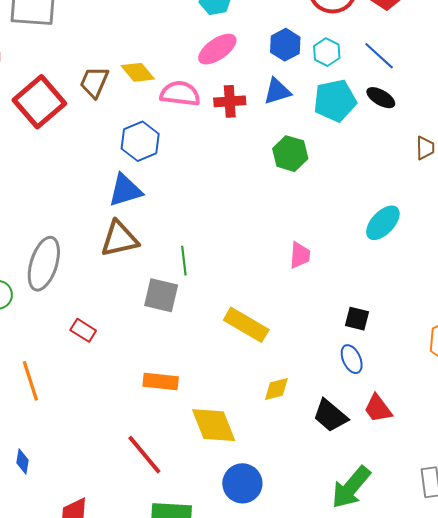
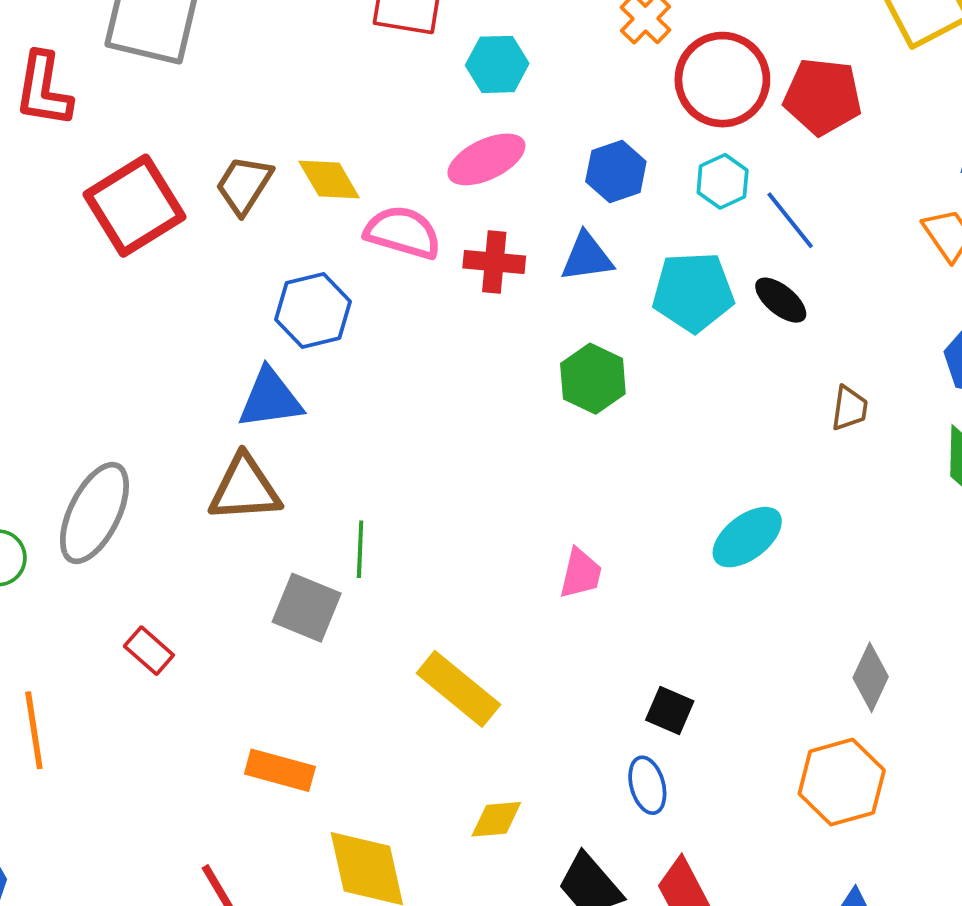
cyan hexagon: (327, 52) -> (723, 181), moved

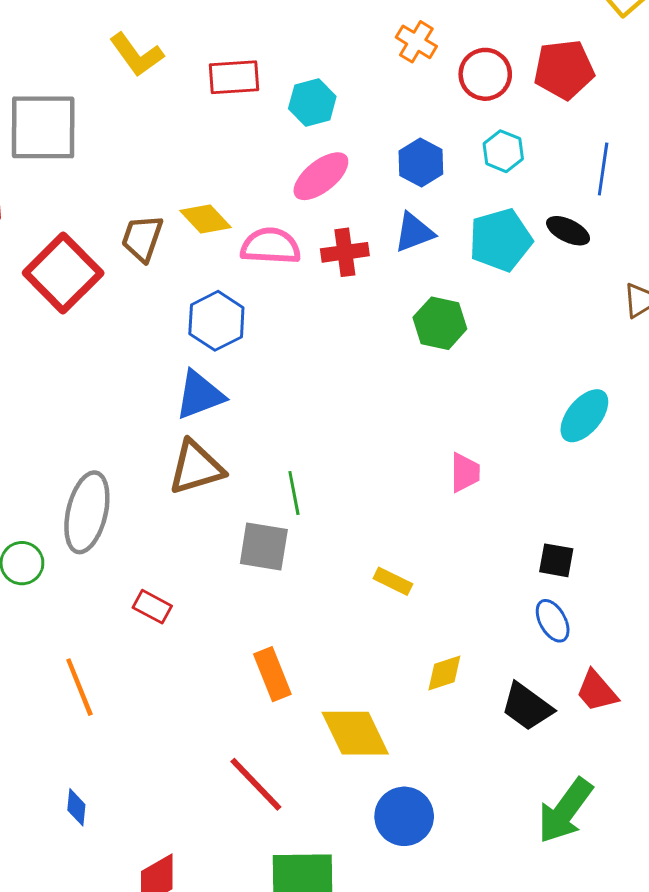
red circle: (722, 80) -> (485, 74), size x0.7
blue line: (790, 220) -> (603, 169), moved, turned 60
yellow rectangle: (458, 689) -> (393, 581), size x0.6
orange rectangle: (280, 770) -> (272, 674), turned 66

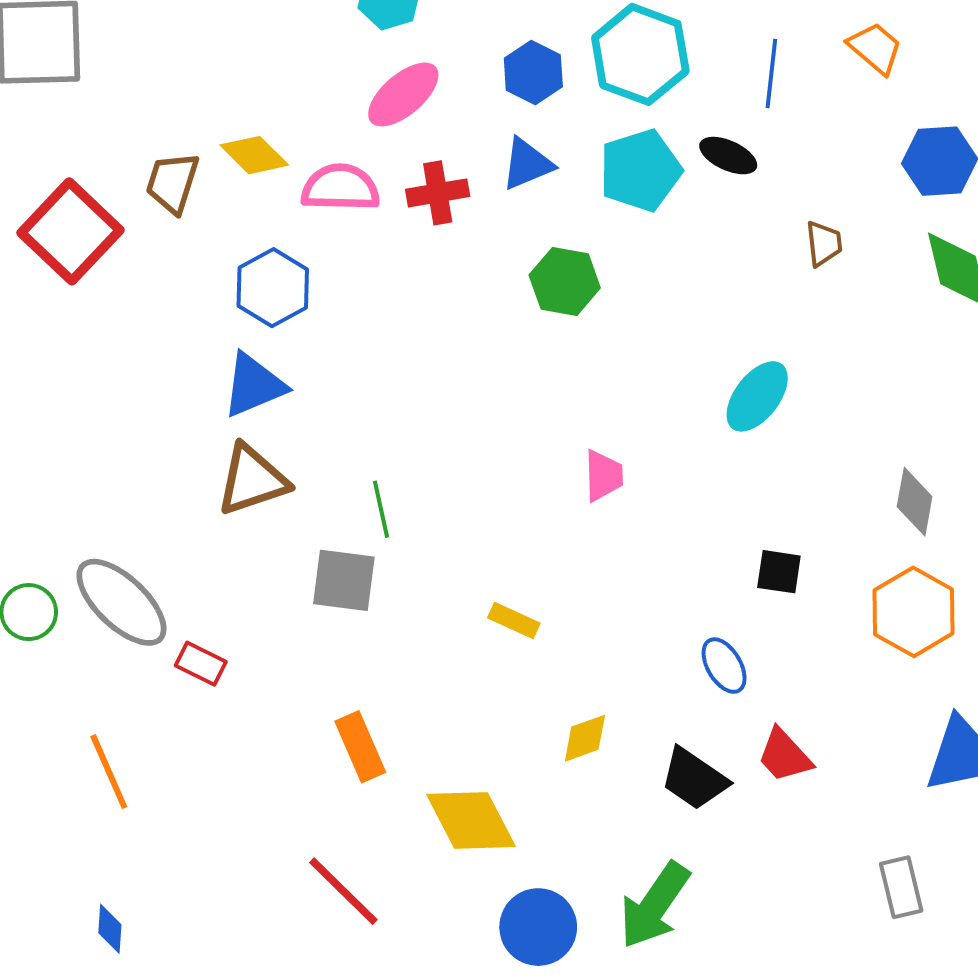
cyan hexagon: (503, 151) -> (640, 54), size x1.8
gray ellipse: (87, 512) -> (121, 602), moved, turned -58
black square: (556, 560) -> (779, 572), moved
green arrow: (565, 811) -> (654, 905), moved

